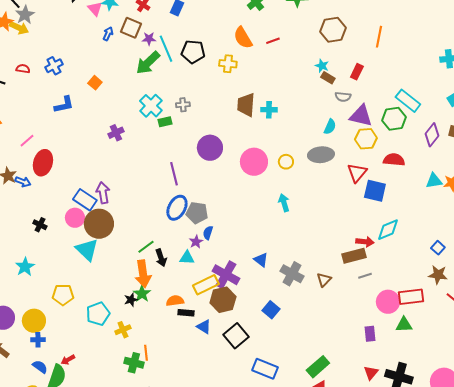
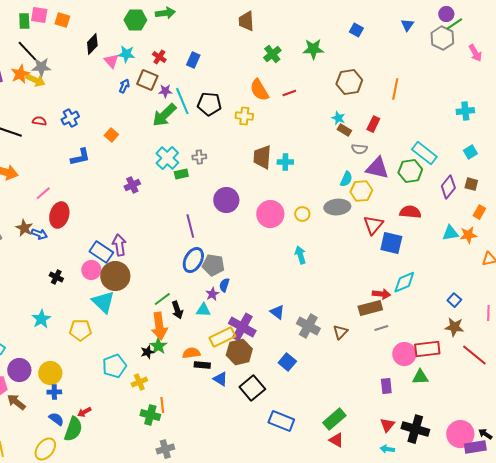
gray star: (25, 15) -> (41, 67), turned 30
yellow hexagon: (366, 139) -> (361, 191), moved
yellow pentagon: (63, 295) -> (80, 330), moved

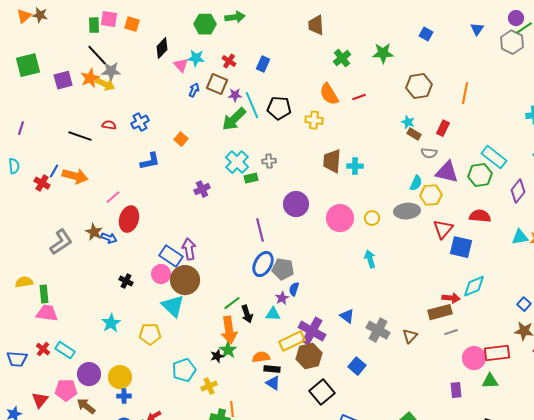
blue triangle: (220, 379) -> (273, 383), moved

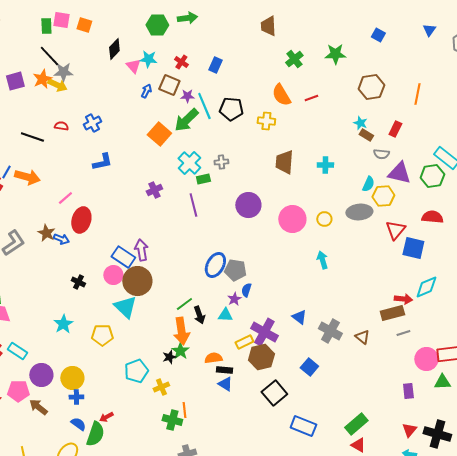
orange square: (181, 139) -> (159, 134), moved, size x1.6
cyan cross: (355, 166) -> (325, 165), moved
purple line: (260, 230) -> (193, 205), moved
brown triangle: (410, 336) -> (362, 337), turned -35
yellow rectangle: (292, 341) -> (244, 342), size x0.7

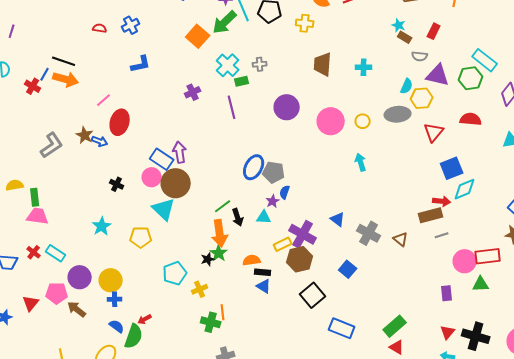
black line: (32, 137) -> (64, 61), moved
blue square: (413, 248) -> (452, 168), moved, turned -35

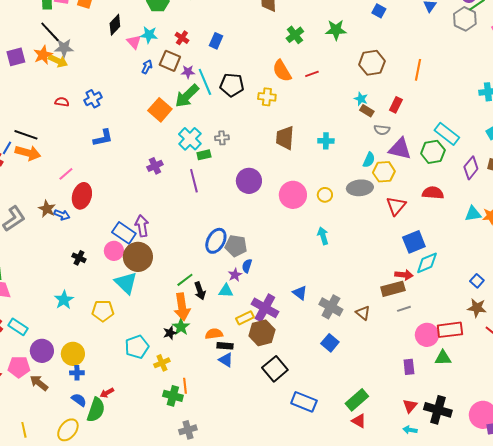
blue square: (348, 269) -> (330, 343), moved

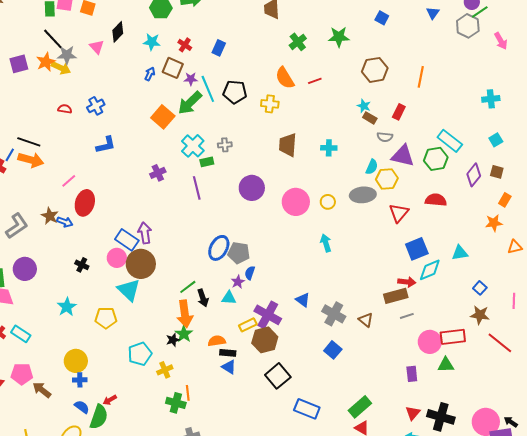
pink triangle: (134, 42) -> (97, 47), moved
cyan triangle: (473, 214) -> (460, 253), moved
purple circle: (42, 351) -> (25, 269), moved

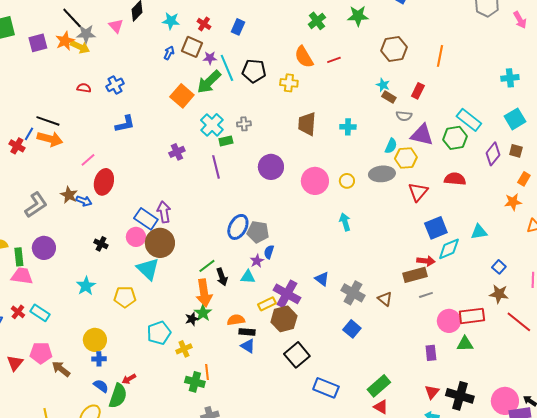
cyan square: (496, 140) -> (515, 119), size x1.5

